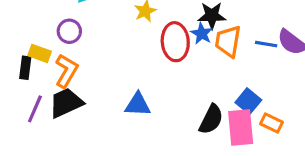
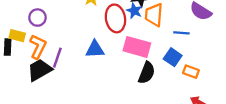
blue line: (266, 44) -> (181, 33), moved
blue triangle: (138, 105) -> (95, 49), moved
purple line: (35, 109) -> (57, 58), moved
pink rectangle: (241, 127) -> (137, 47), moved, turned -64

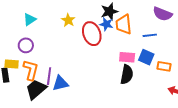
pink rectangle: (137, 47) -> (127, 57), moved, size x0.7
blue triangle: (95, 49) -> (60, 83), moved

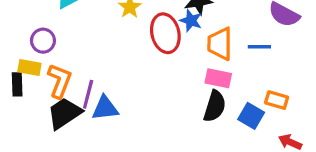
orange trapezoid: (124, 24) -> (220, 44), moved
purple circle: (26, 45) -> (43, 41), moved
blue square: (146, 57) -> (251, 116), moved

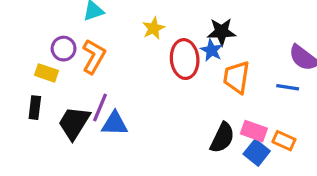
blue line: (259, 47) -> (288, 87), moved
pink rectangle: (218, 78) -> (254, 131), moved
orange L-shape: (60, 81) -> (94, 56), moved
black rectangle: (17, 84) -> (35, 108), moved
black trapezoid: (64, 113) -> (74, 123), turned -33

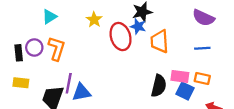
yellow rectangle: (46, 73) -> (21, 83), moved
blue line: (288, 87) -> (202, 48), moved
black rectangle: (35, 108) -> (19, 53), moved

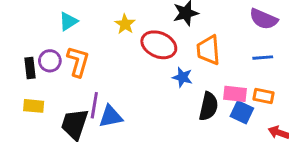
blue star: (138, 26) -> (182, 77), moved
red ellipse: (121, 37) -> (159, 45), turned -48

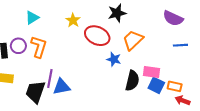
orange trapezoid: (208, 50) -> (133, 40), turned 50
blue line: (263, 58) -> (180, 45), moved
orange rectangle: (263, 96) -> (175, 86), moved

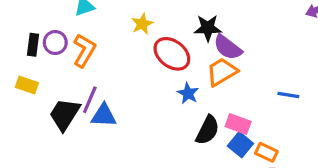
purple semicircle: (173, 18) -> (228, 47), moved

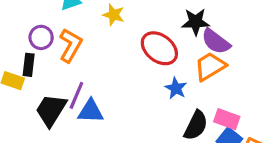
yellow star: (142, 24) -> (114, 15), moved, turned -30
black rectangle: (33, 45) -> (29, 65), moved

